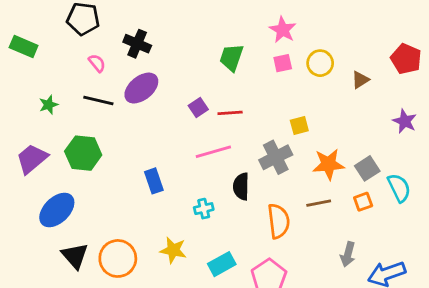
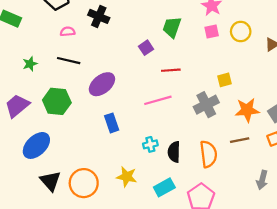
pink semicircle: (97, 63) -> (68, 32), turned -56
purple ellipse: (141, 88) -> (102, 84), moved
purple square: (198, 107) -> (146, 48), moved
black semicircle: (241, 186) -> (174, 152), moved

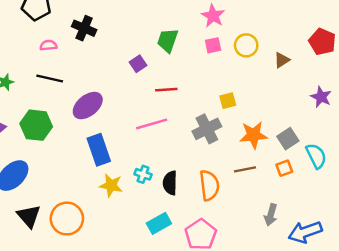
blue rectangle: (112, 123) -> (99, 150), size x1.4
cyan cross: (150, 144) -> (143, 174), turned 32
yellow star: (127, 177) -> (111, 185), moved

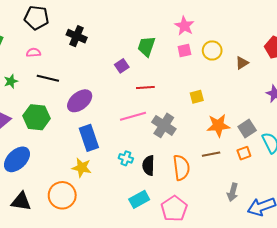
pink semicircle: (48, 45) -> (33, 53), moved
gray cross: (207, 129) -> (164, 125), moved, turned -30
yellow star: (111, 185) -> (82, 168), moved
black triangle: (29, 216) -> (21, 201), moved, turned -40

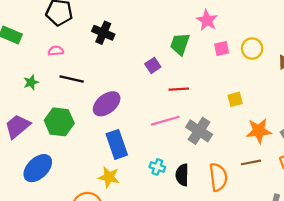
pink star: (184, 26) -> (207, 20), moved

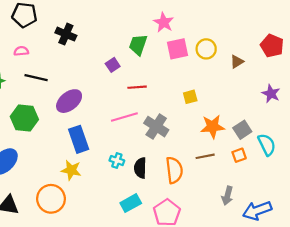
pink square: (222, 49) -> (177, 49), size x1.5

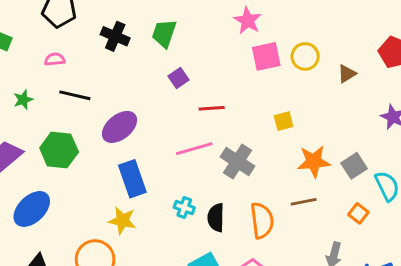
green trapezoid: (138, 45) -> (164, 33), moved
orange square: (239, 155) -> (358, 213), moved, turned -32

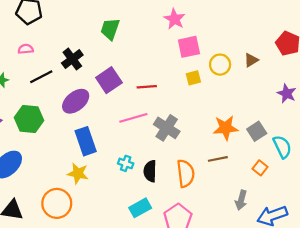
black cross: (115, 36) -> (72, 59), moved, turned 30
yellow circle: (305, 56) -> (220, 65), moved
purple square: (178, 78) -> (109, 80), moved, size x1.6
black line: (75, 95) -> (41, 77), turned -40
yellow square: (284, 121) -> (193, 78), moved

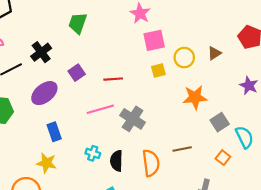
purple square: (109, 80) -> (77, 73), size x0.7
orange star: (226, 128) -> (195, 97), moved
blue rectangle: (86, 141) -> (54, 132), size x0.7

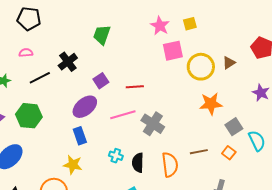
yellow circle: (184, 58) -> (201, 67), size x1.4
yellow square: (158, 70) -> (190, 24), moved
purple ellipse: (44, 93) -> (85, 107), moved
orange square: (223, 158) -> (229, 153), moved

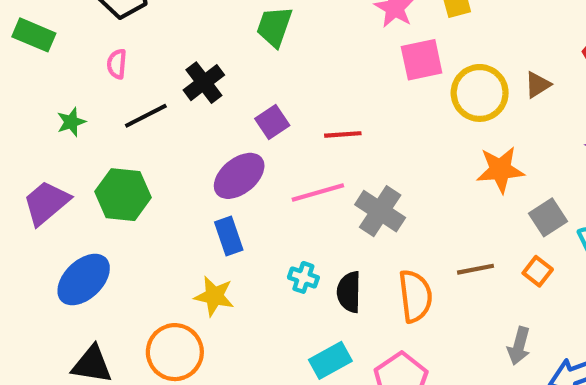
pink semicircle: (26, 53) -> (117, 64), turned -80

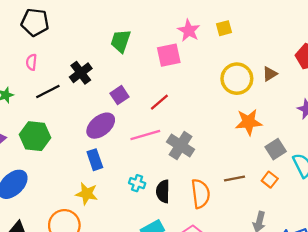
pink square: (422, 60) -> (169, 55), moved
red line: (343, 134) -> (159, 102), turned -36

